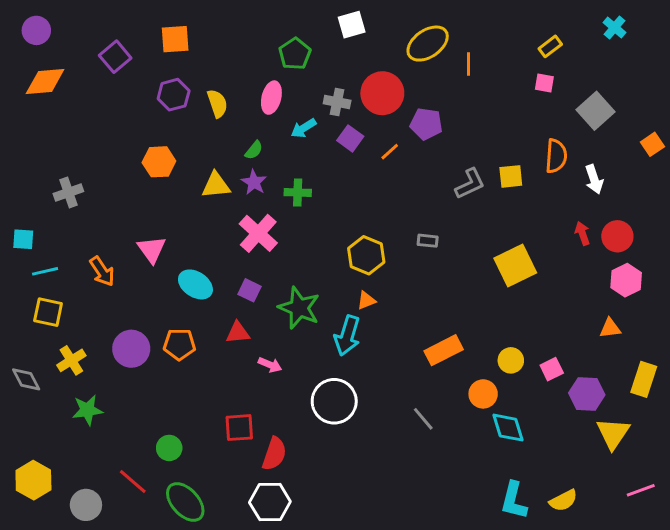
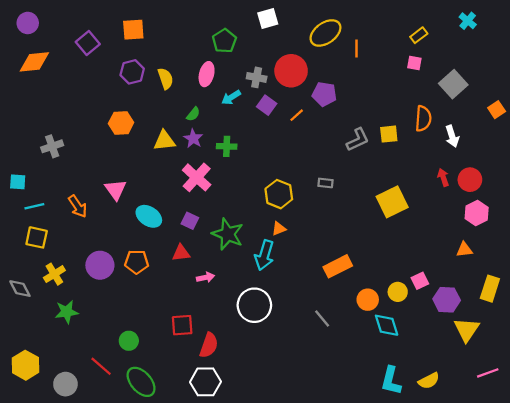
yellow circle: (511, 360) -> (398, 292), moved
pink arrow: (270, 365) -> (205, 277), turned -35

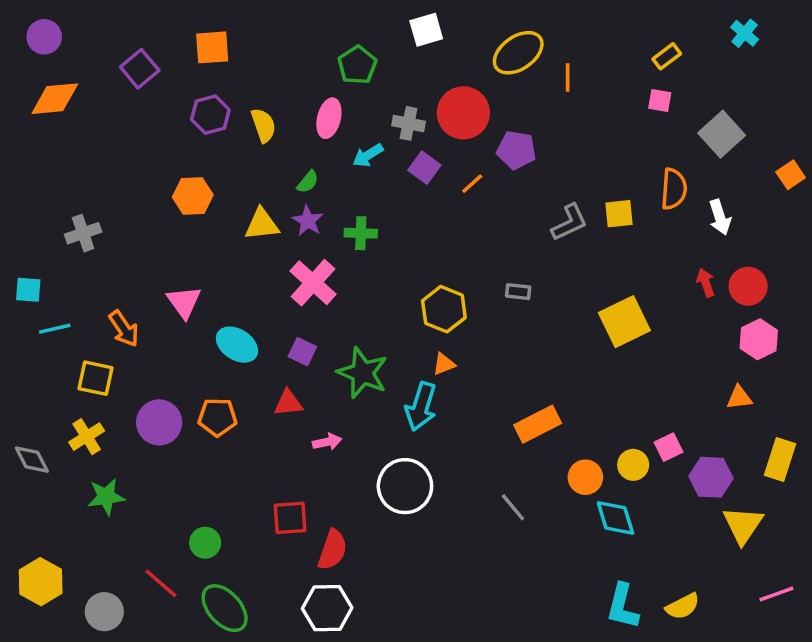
yellow square: (37, 237) -> (95, 378), moved

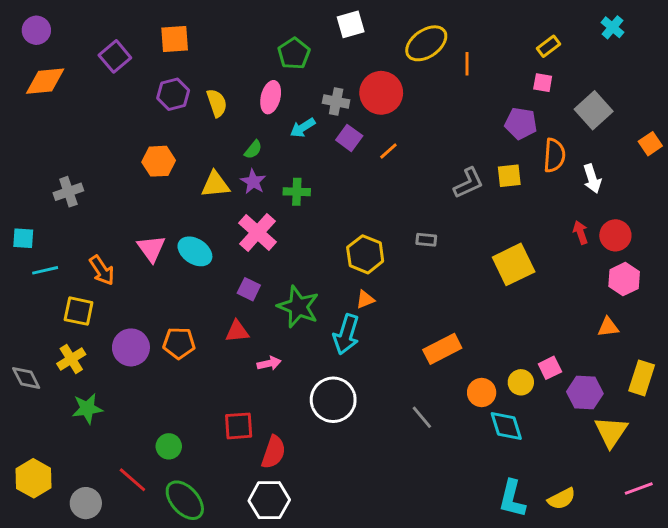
purple pentagon: (516, 150) -> (521, 123), moved
cyan ellipse: (237, 345) -> (195, 251), moved

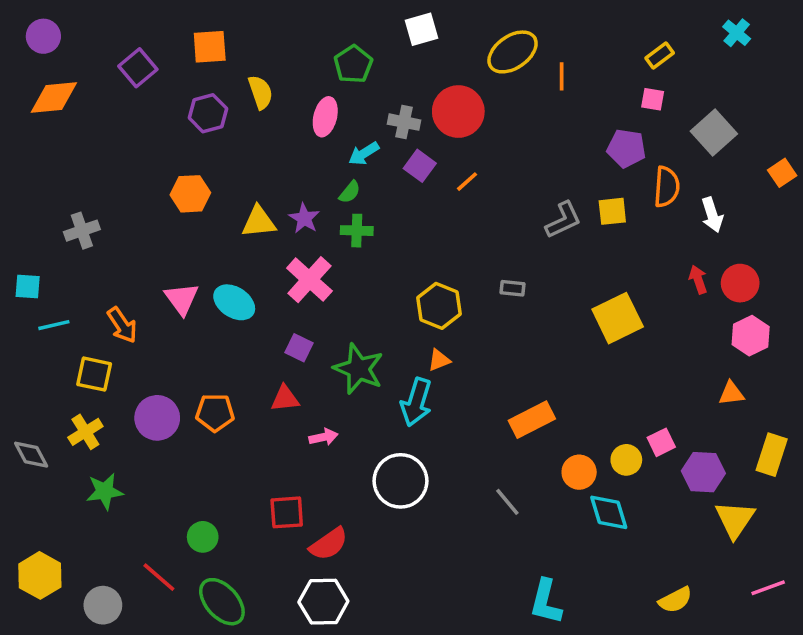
yellow semicircle: (217, 103) -> (260, 92), moved
green semicircle: (253, 150) -> (350, 192), moved
red semicircle: (274, 452) -> (329, 544), turned 36
cyan L-shape: (512, 499) -> (546, 602), moved

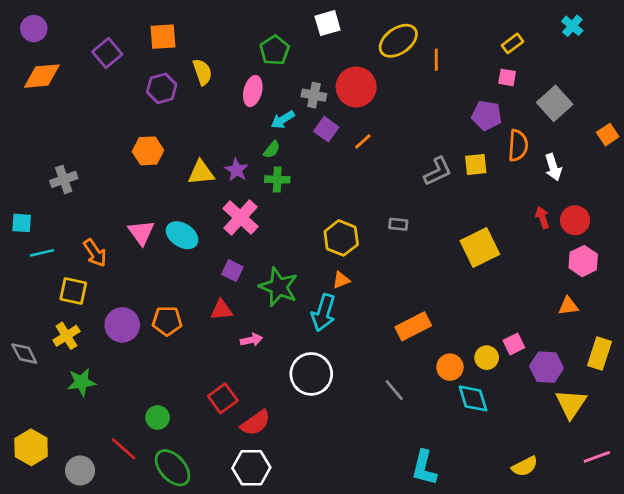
red square: (287, 512) -> (223, 398), turned -32

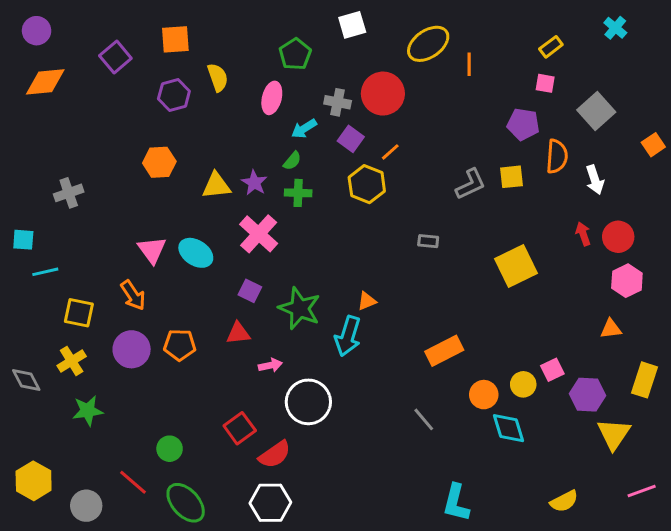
yellow hexagon: (341, 238) -> (367, 184), moved
orange arrow: (95, 253) -> (133, 295), moved
white circle: (311, 374) -> (308, 402), moved

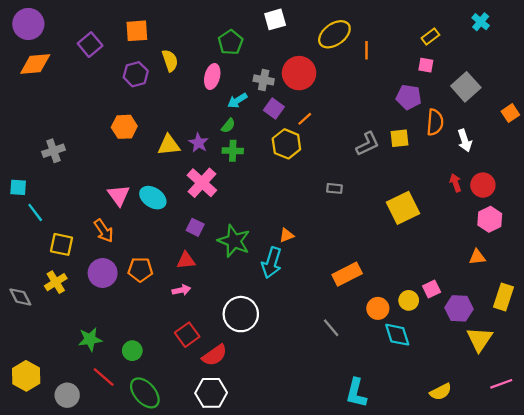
purple circle: (37, 31) -> (28, 24), size x1.4
cyan line: (45, 272) -> (35, 212), turned 66
pink arrow: (270, 365) -> (181, 290), moved
green star: (88, 411) -> (90, 339), moved

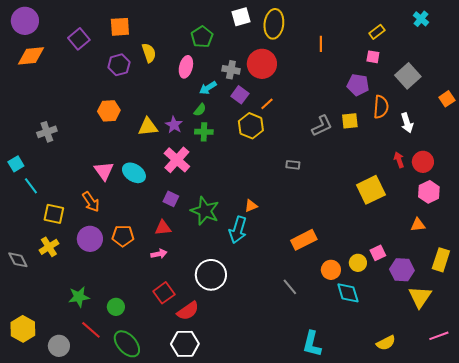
yellow ellipse: (334, 34) -> (274, 24), moved, turned -48
cyan square: (18, 187) -> (16, 164), turned -35
yellow square: (403, 208) -> (371, 190), moved

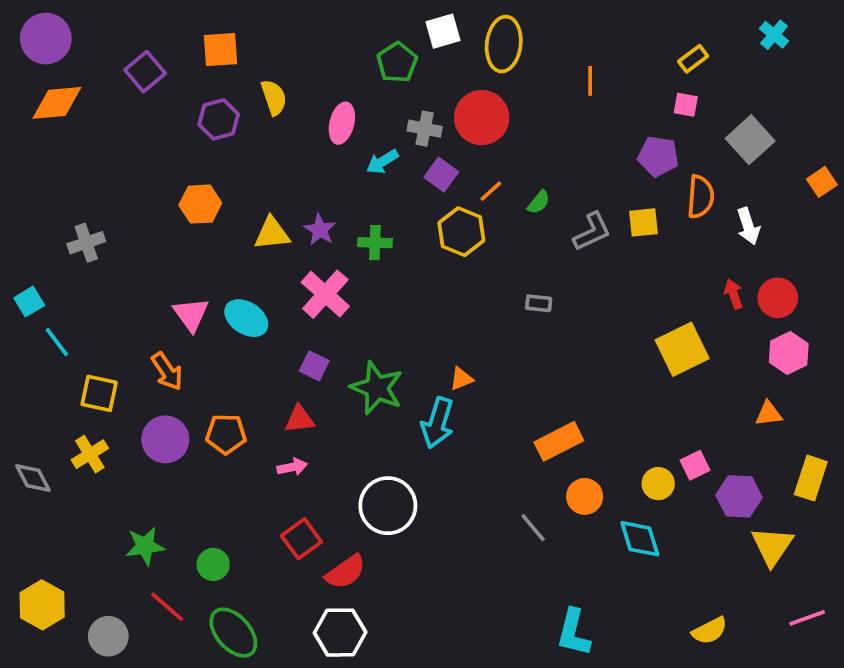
green pentagon: (202, 37) -> (397, 62), moved
green semicircle: (200, 110) -> (539, 202), moved
orange circle: (331, 270) -> (585, 496), moved

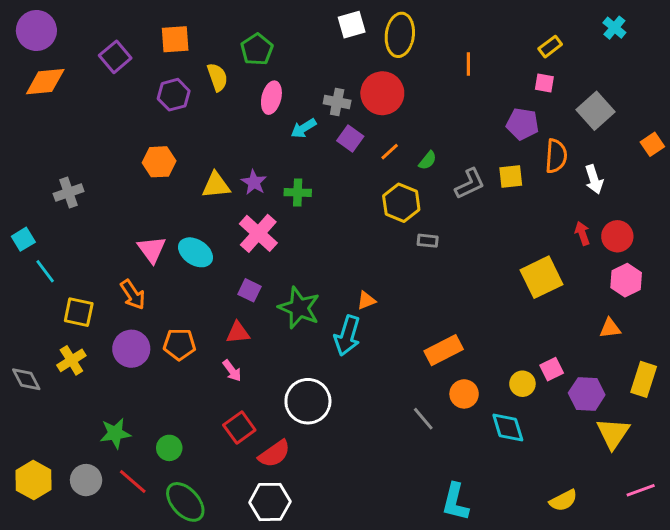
green pentagon: (397, 62) -> (257, 49), moved
yellow hexagon: (461, 232) -> (401, 203), moved
pink arrow: (292, 467) -> (232, 371), turned 65
gray circle: (108, 636) -> (86, 480), moved

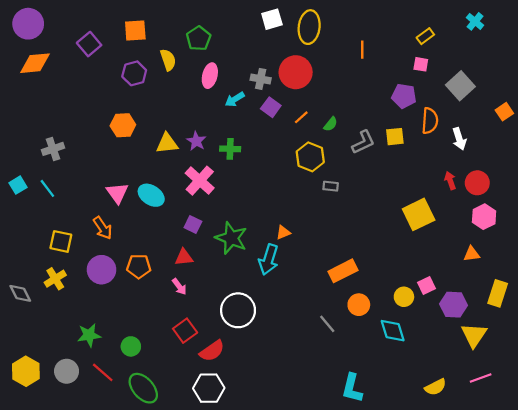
cyan line: (45, 271) -> (47, 188), moved
pink line: (641, 490) -> (481, 378), moved

